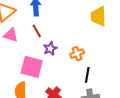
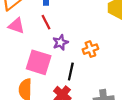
black line: (87, 75) -> (71, 71), moved

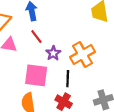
orange cross: (90, 49) -> (82, 54), size x1.6

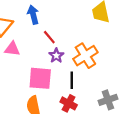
red line: (36, 37) -> (49, 37), moved

